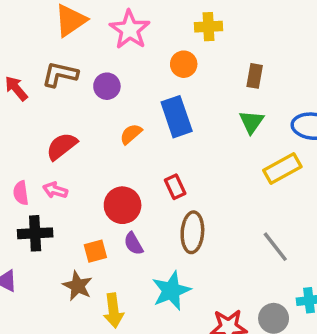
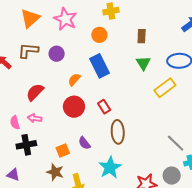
red circle: (123, 205) -> (74, 107), moved
gray line: (275, 247) -> (176, 143), moved

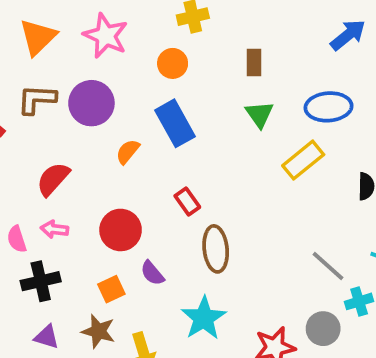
purple circle: (57, 54) -> (91, 103), size x1.5
red circle: (74, 107) -> (121, 230), moved
purple triangle: (13, 175) -> (47, 337), moved

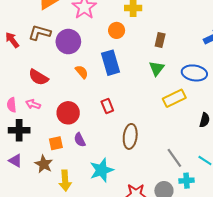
orange semicircle: (128, 152) -> (82, 72), turned 88
red semicircle: (53, 179) -> (38, 77), turned -114
brown ellipse: (216, 249) -> (130, 136), moved

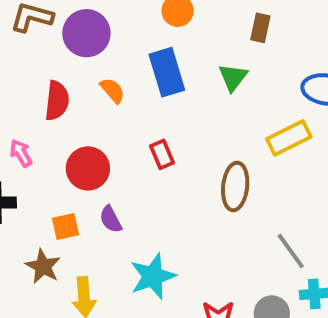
green triangle: (157, 68) -> (233, 77), moved
red semicircle: (38, 77) -> (57, 101), moved, turned -114
pink arrow: (33, 104) -> (21, 153), turned 40
brown ellipse: (130, 136) -> (235, 186), moved

